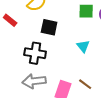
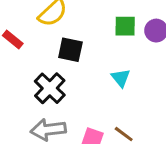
black cross: (35, 53) -> (50, 88), turned 35

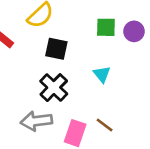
black cross: (50, 88) -> (54, 88), moved

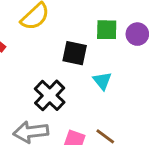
black square: (56, 49) -> (75, 53), moved

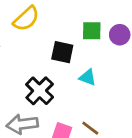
cyan triangle: (102, 81) -> (88, 77), turned -30

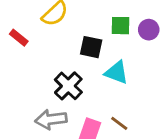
cyan triangle: (88, 77) -> (117, 72), size x1.4

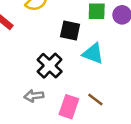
gray arrow: (51, 119) -> (34, 96), size x0.7

